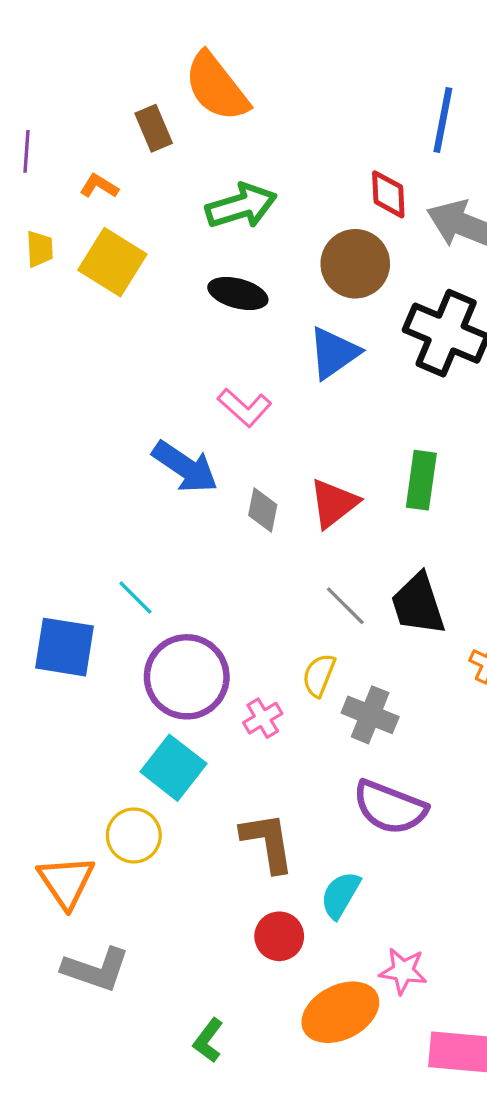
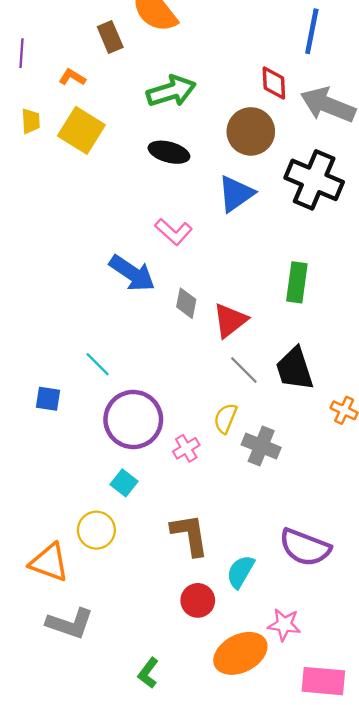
red triangle: (334, 503) -> (230, 320), moved
blue square: (64, 647) -> (48, 399), size x0.6
cyan square: (173, 768) -> (124, 483), size x0.6
purple semicircle: (390, 807) -> (305, 547), moved
orange triangle: (66, 882) -> (49, 562), turned -36

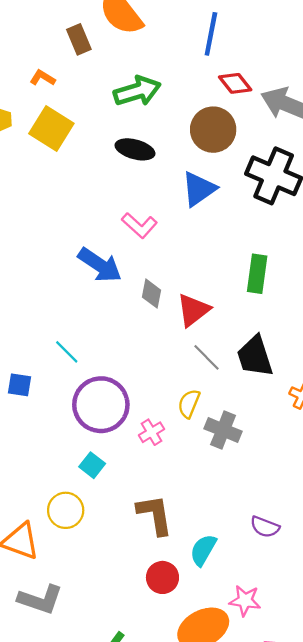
blue line: (312, 31) -> (211, 34), moved
red diamond: (274, 83) -> (235, 83), turned -36
purple semicircle: (305, 547) -> (265, 527), size x0.6

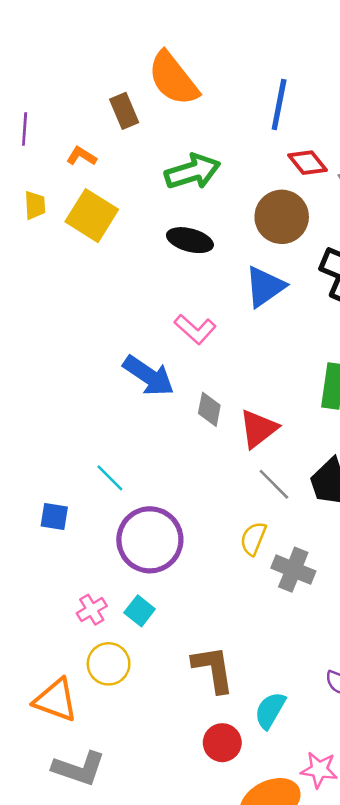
pink cross: (151, 432) -> (92, 610), moved

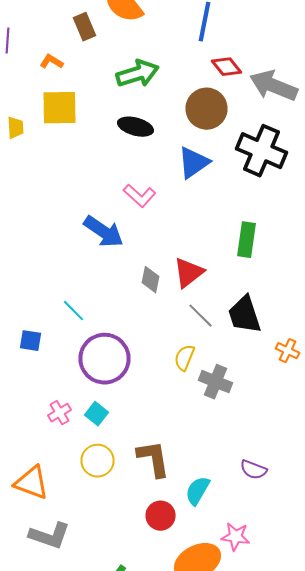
yellow trapezoid: (35, 205) -> (16, 128), moved
yellow square: (92, 216) -> (60, 108), turned -33
gray diamond: (209, 409) -> (150, 280), moved
yellow circle: (109, 664) -> (98, 461), moved

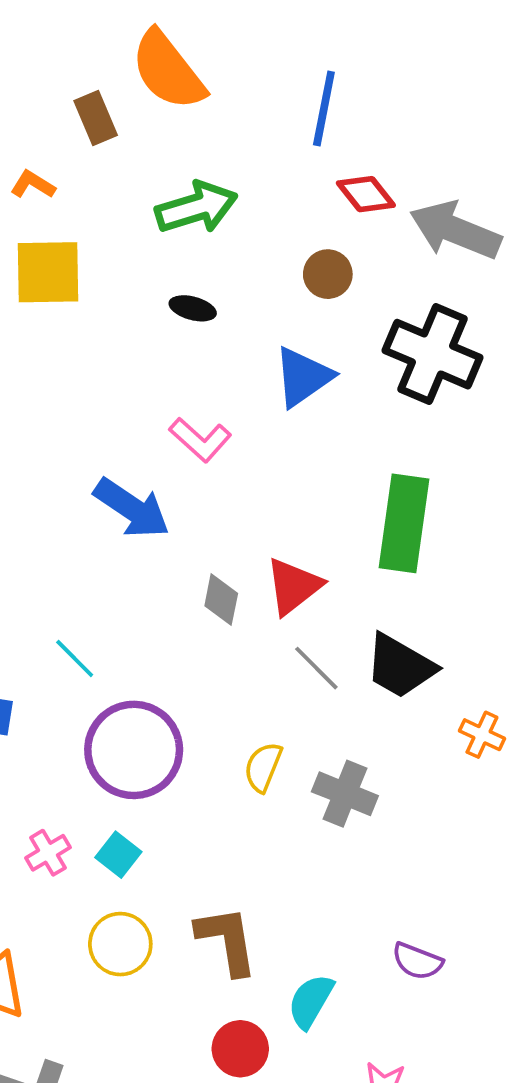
brown circle: (206, 109) -> (328, 274), size x0.6
black ellipse: (136, 127) -> (193, 308), size x0.7
green rectangle: (246, 240) -> (404, 523), size x1.4
black trapezoid: (244, 315) -> (400, 666), turned -42
yellow semicircle: (184, 358) -> (263, 767), moved

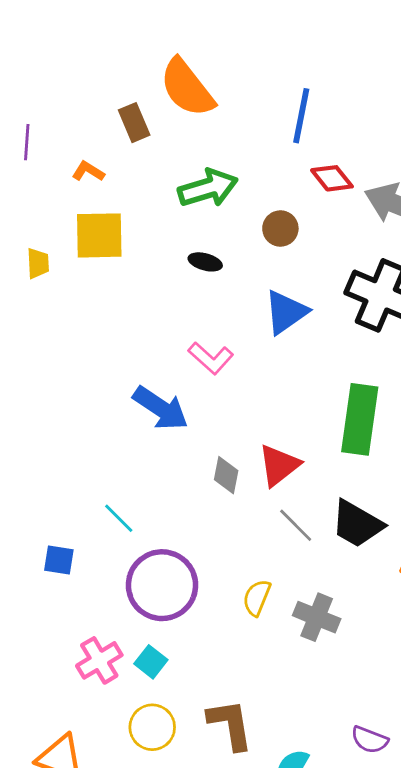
brown circle: (328, 274) -> (280, 228), moved
pink cross: (48, 853) -> (99, 660), size x1.4

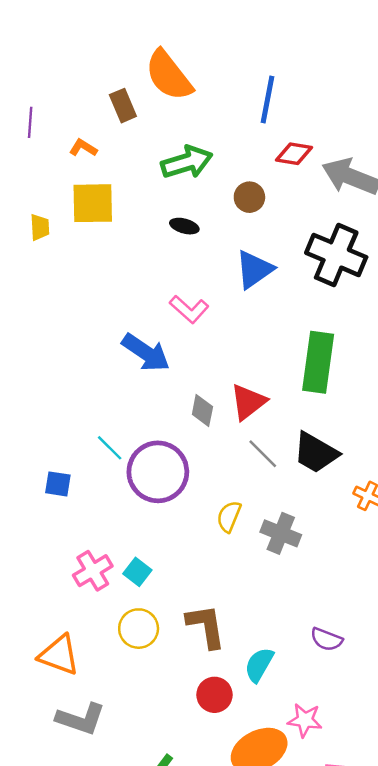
red diamond: (332, 178) -> (294, 154), turned -42
purple circle: (162, 585) -> (158, 472), moved

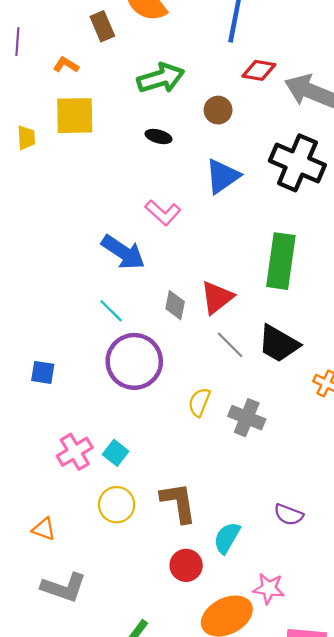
cyan line: (110, 448) -> (111, 311), moved
orange triangle: (59, 655) -> (44, 529), size x0.6

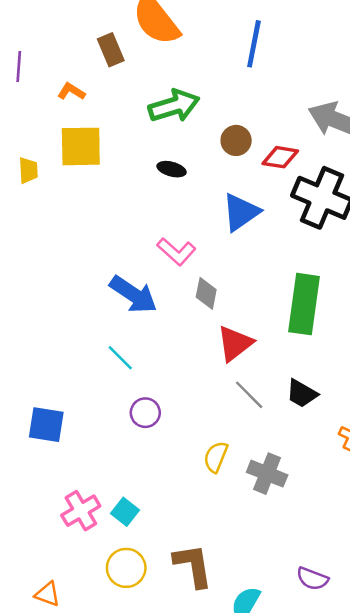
red diamond: (259, 70) -> (280, 157), moved
gray diamond: (175, 305) -> (206, 293), moved
black trapezoid: (279, 344) -> (302, 394), size x0.7
purple circle: (134, 361) -> (145, 413), size x0.5
blue square: (43, 372) -> (46, 425), size x1.4

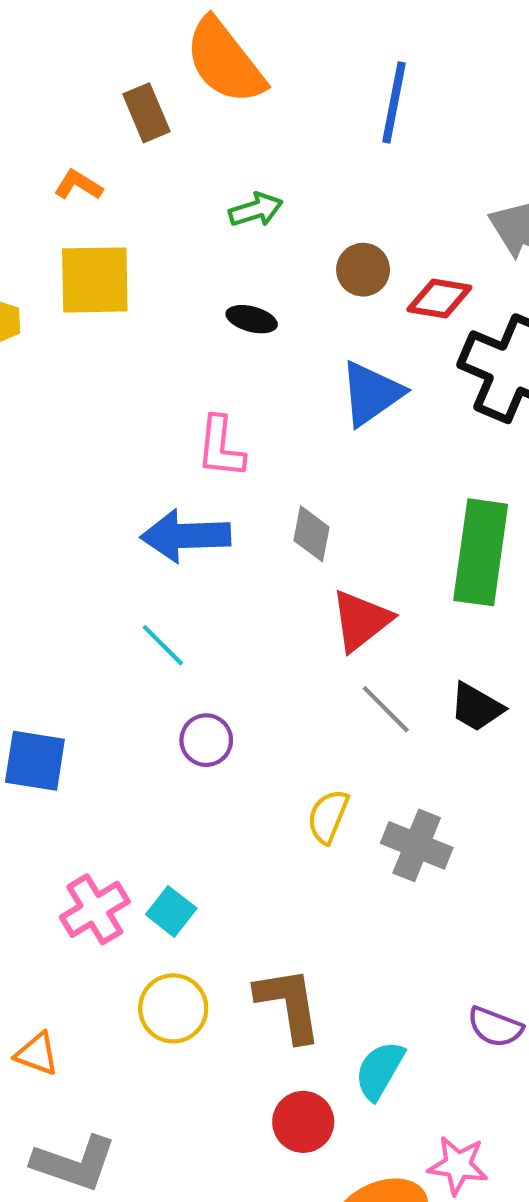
green arrow: (174, 106) -> (256, 210), size x0.6
pink L-shape: (176, 252) -> (221, 447), moved, turned 54
blue arrow: (133, 294) -> (186, 536), turned 144

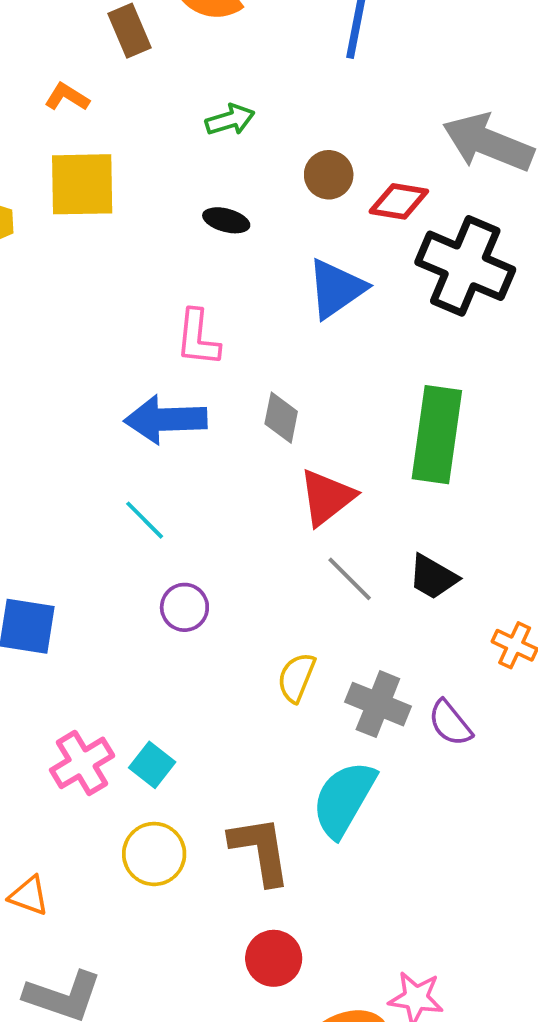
purple semicircle: (495, 1027) -> (450, 723), moved, turned 30
cyan semicircle: (380, 1070) -> (344, 799), moved, size x1.4

